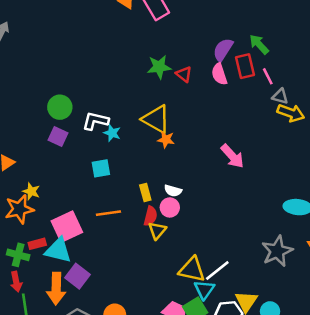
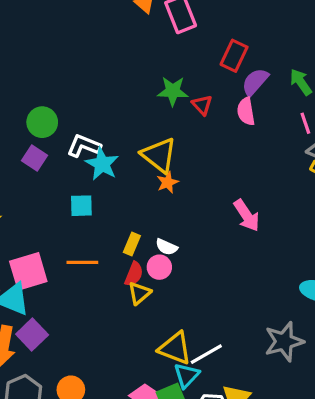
red rectangle: (245, 66) -> (234, 56), moved, turned 30
cyan star: (112, 133) -> (102, 164), size x1.5
orange star: (166, 140) -> (167, 182), turned 30
yellow rectangle: (145, 193) -> (132, 244), turned 30

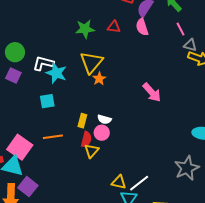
green star: (173, 91) -> (85, 29), moved
red triangle: (202, 105) -> (114, 27), turned -32
yellow triangle: (159, 155) -> (91, 62), turned 40
pink square: (28, 271) -> (20, 147), turned -30
yellow triangle: (175, 348) -> (119, 182), size x0.7

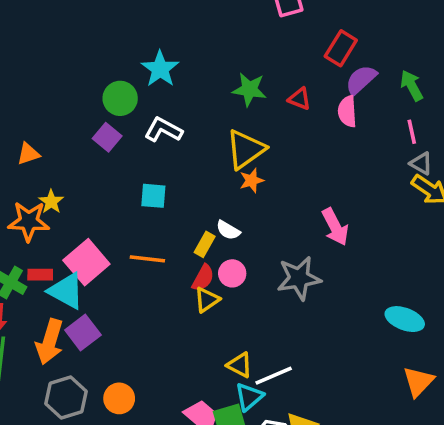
cyan star: (56, 73) -> (160, 69), moved
white semicircle: (104, 119) -> (228, 230), moved
gray star: (187, 168) -> (299, 278), moved

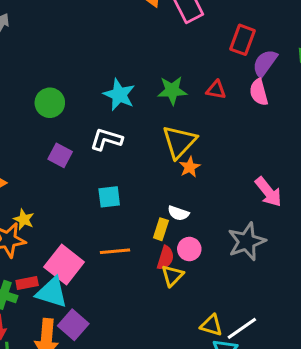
cyan star: (160, 69) -> (119, 95), moved
green circle: (120, 98) -> (50, 103), moved

